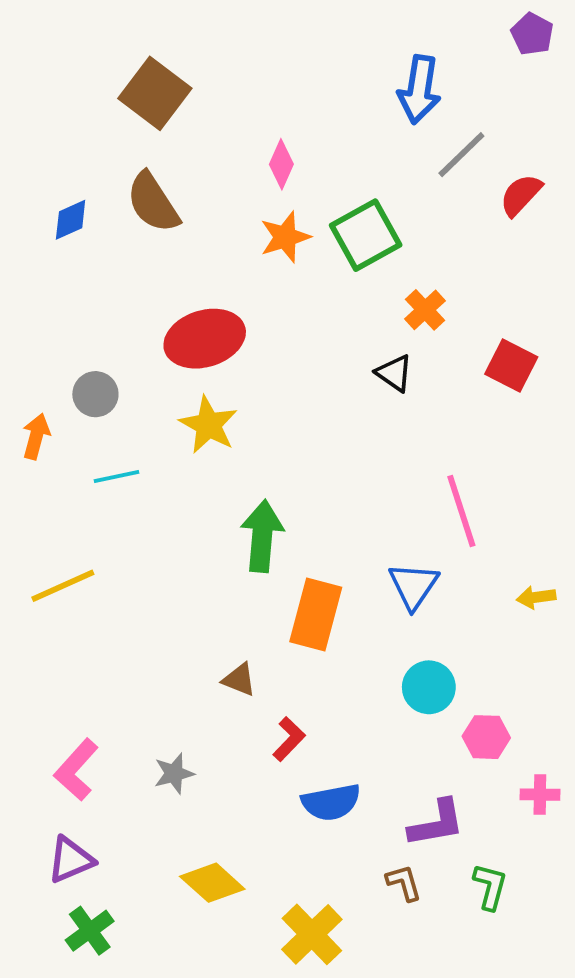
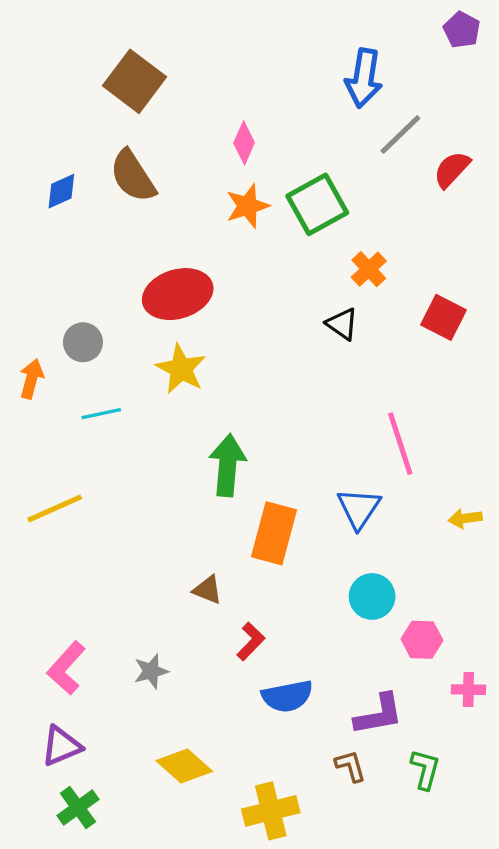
yellow cross: (312, 934) -> (271, 811), turned 30

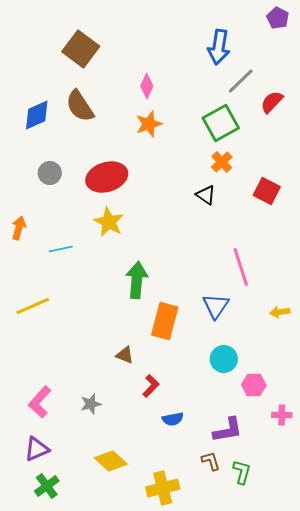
blue diamond: (61, 191) -> (37, 115), size x1.4
green square: (317, 204) -> (221, 123), moved
gray circle: (83, 342) -> (50, 173), moved
blue semicircle: (287, 696) -> (173, 419), size x0.7
green L-shape: (425, 769) -> (242, 472), moved

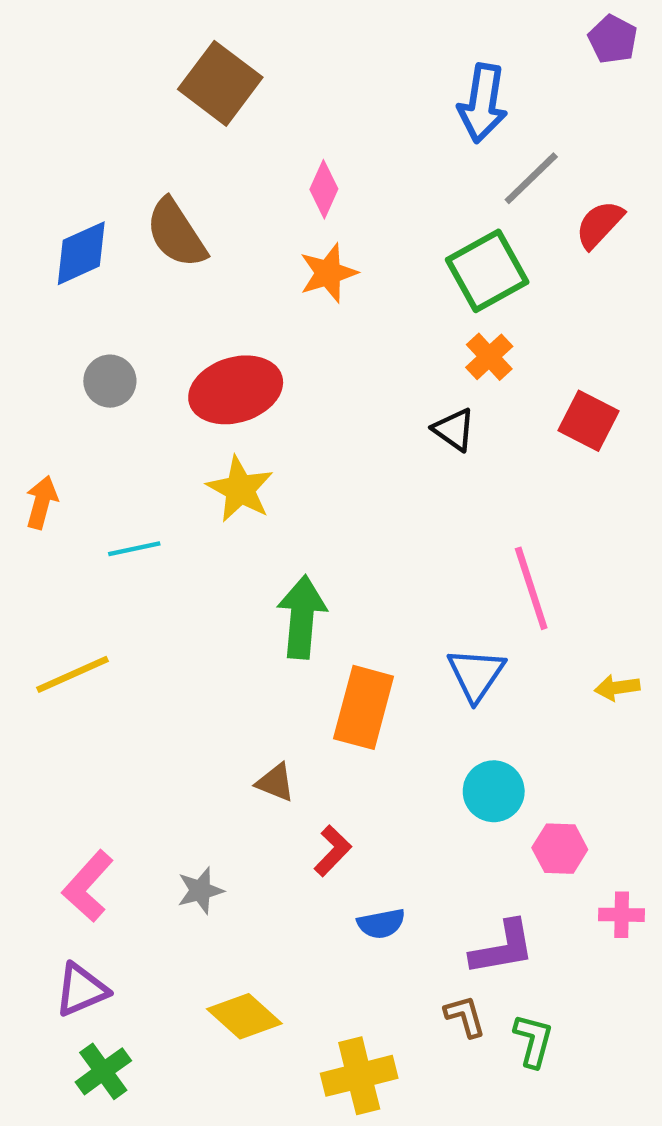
brown square: (81, 49) -> (220, 83), moved

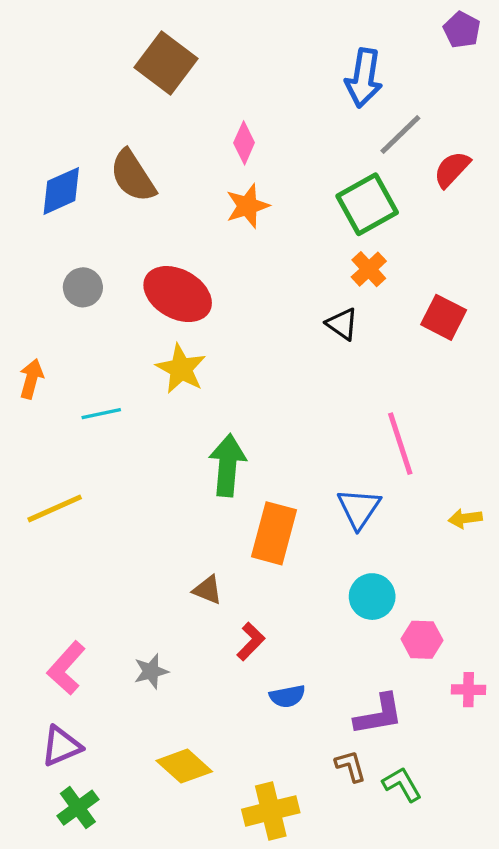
red ellipse: (236, 390) -> (178, 294), turned 46
green L-shape: (533, 1040) -> (402, 784), turned -45

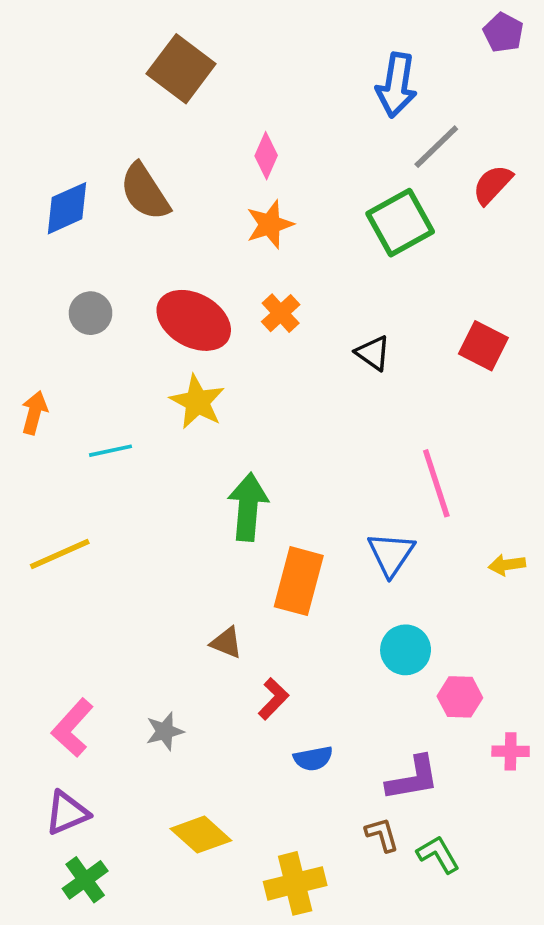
orange cross: (369, 269) -> (281, 313), moved

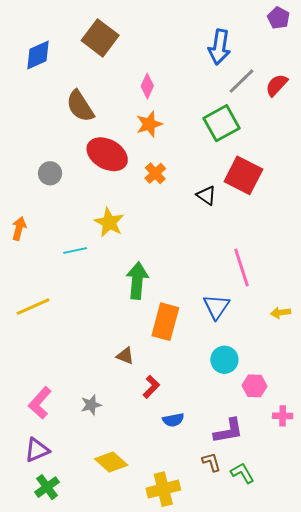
red semicircle: (492, 185) -> (277, 85), moved
blue diamond: (67, 208) -> (38, 55), moved
red ellipse: (194, 320) -> (107, 154), moved
red square: (483, 346) -> (243, 175), moved, size x1.4
cyan line: (110, 451) -> (75, 250), moved

